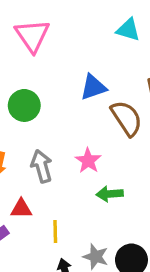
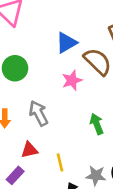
pink star: (88, 161) -> (72, 80), moved, turned 30
green arrow: (110, 194) -> (97, 124), turned 84

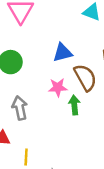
green arrow: (97, 124) -> (74, 105), moved

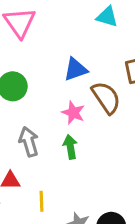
pink star: (58, 87) -> (73, 113), turned 30
green arrow: (74, 105) -> (70, 147), moved

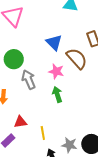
blue triangle: (76, 69) -> (54, 42), turned -48
gray arrow: (29, 142) -> (29, 80), moved

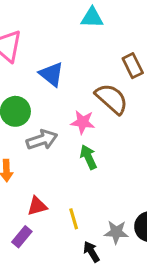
blue triangle: (54, 42) -> (51, 74), moved
gray arrow: (29, 80) -> (42, 140), turned 102

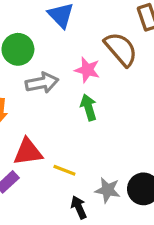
red triangle: (37, 206) -> (28, 152), size x1.4
yellow line: (74, 219) -> (64, 170), turned -60

